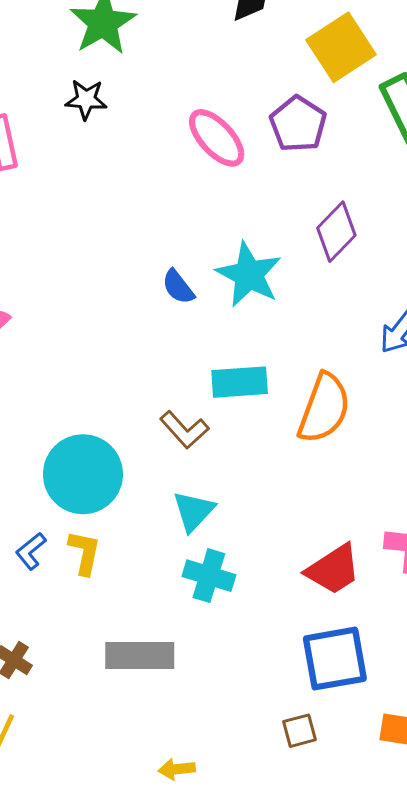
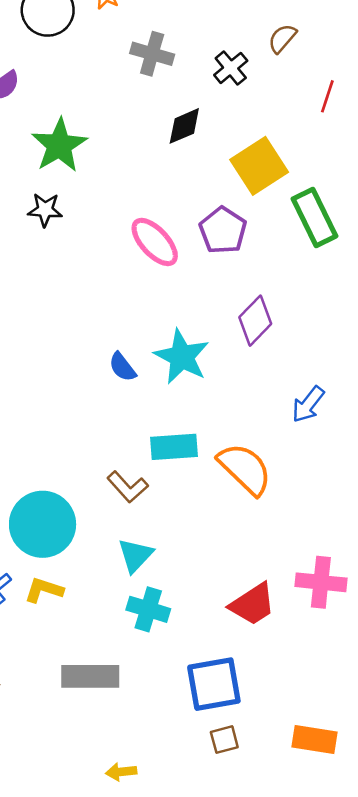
orange semicircle: (324, 408) -> (245, 469), turned -66
yellow L-shape: (85, 553) -> (44, 590), turned -84
blue square: (335, 659) -> (214, 684), moved

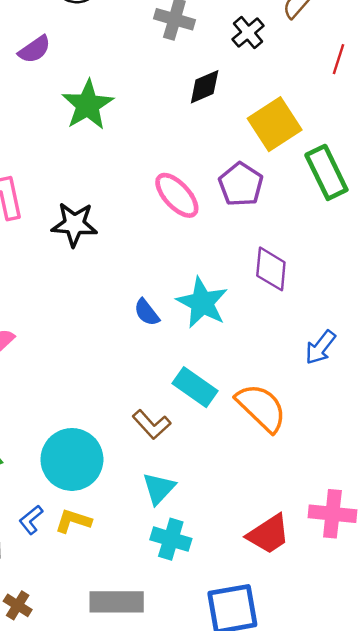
black star: (45, 210) -> (74, 224), moved, size x1.4
purple diamond: (255, 321) -> (271, 269), turned -39
cyan rectangle: (174, 447) -> (195, 387), turned 39

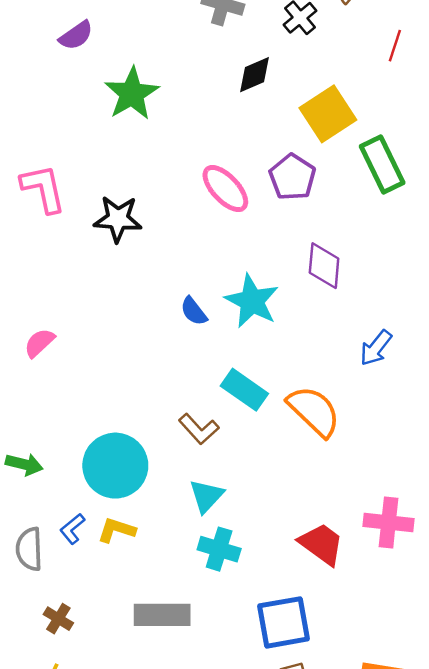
red trapezoid: (269, 534) -> (322, 544), turned -111

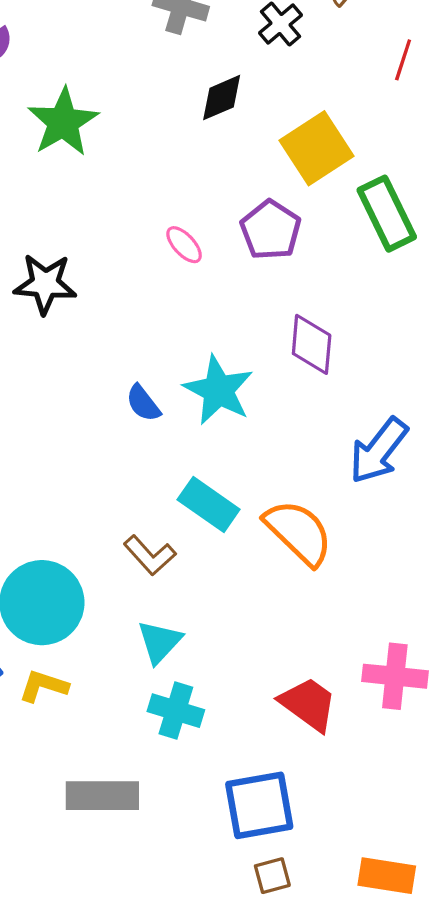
pink ellipse: (225, 189) -> (184, 245), size x0.6
blue arrow: (376, 348) -> (379, 451), size x1.4

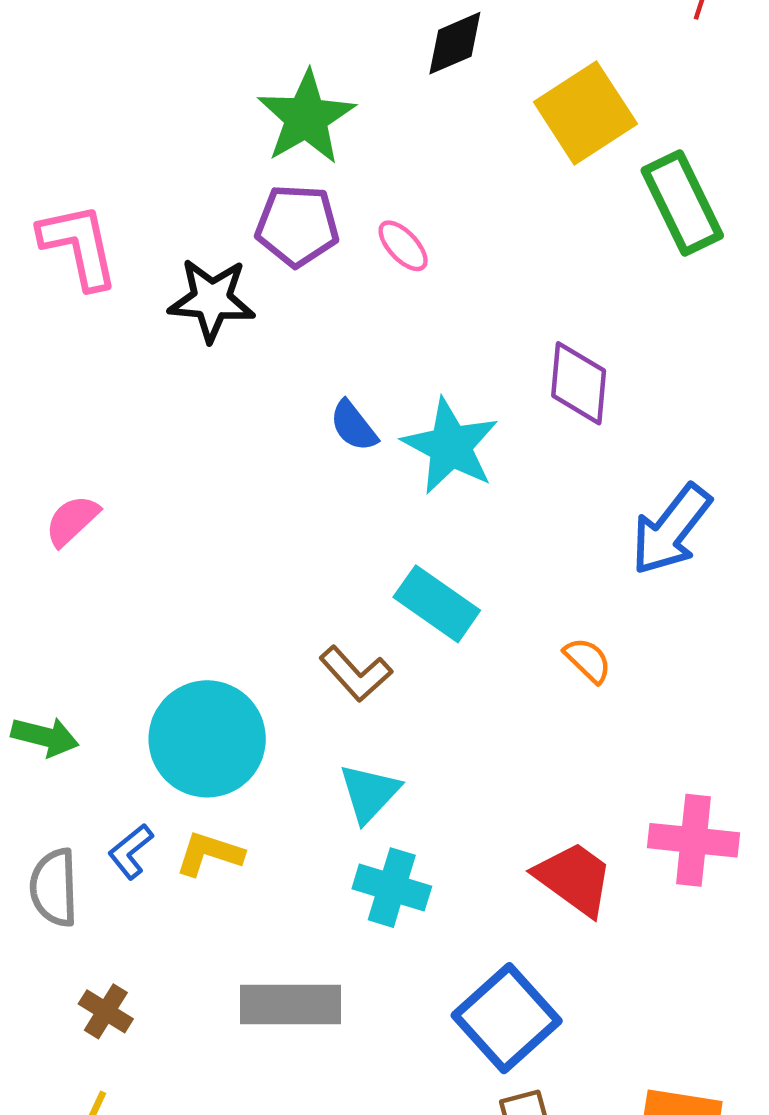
green star: (63, 122) -> (306, 117), moved
purple pentagon: (271, 230) -> (297, 226), moved, turned -30
blue semicircle: (143, 403) -> (353, 426), moved
orange semicircle: (298, 532) -> (588, 660), moved, size x0.5
blue square: (259, 805) -> (507, 1018), turned -32

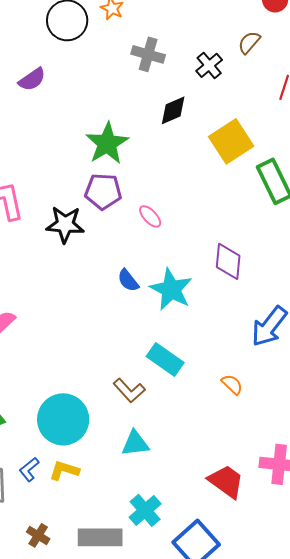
pink ellipse: (403, 246) -> (150, 216), moved
cyan triangle: (369, 793) -> (135, 443), turned 40
cyan cross: (392, 888) -> (145, 510), moved, turned 32
brown cross: (106, 1011) -> (38, 535), moved

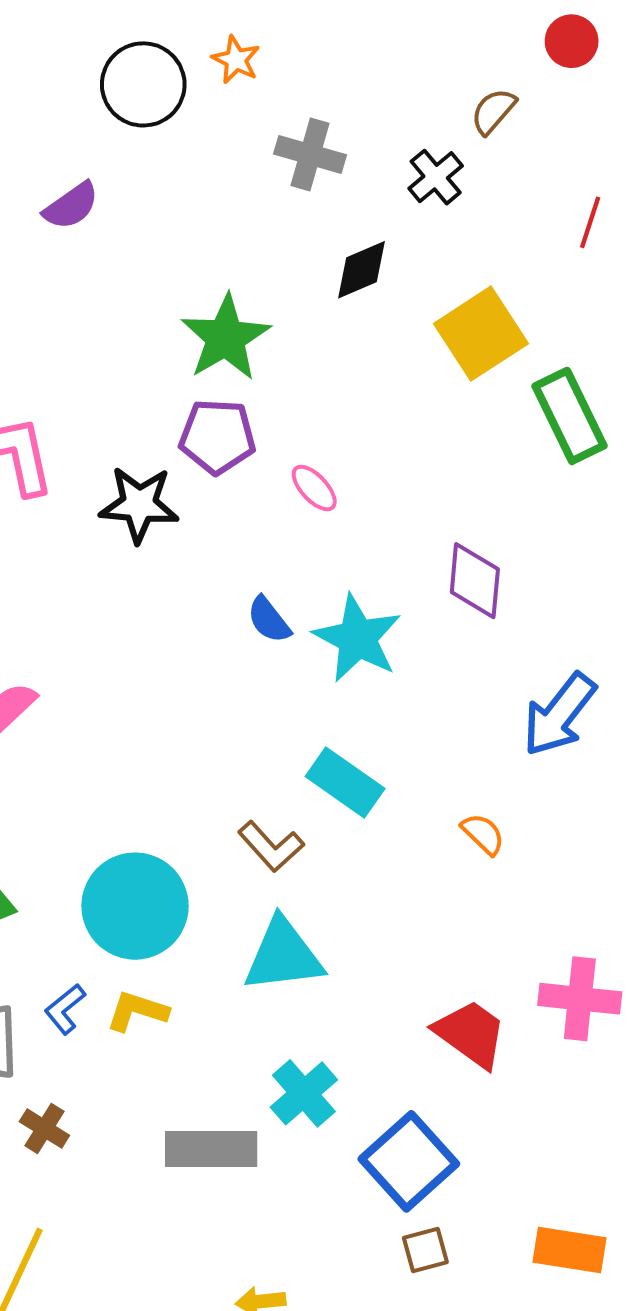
brown semicircle: (249, 42) -> (493, 111), moved
cyan triangle: (135, 443) -> (283, 955), size x1.4
brown cross: (38, 535) -> (44, 1128), moved

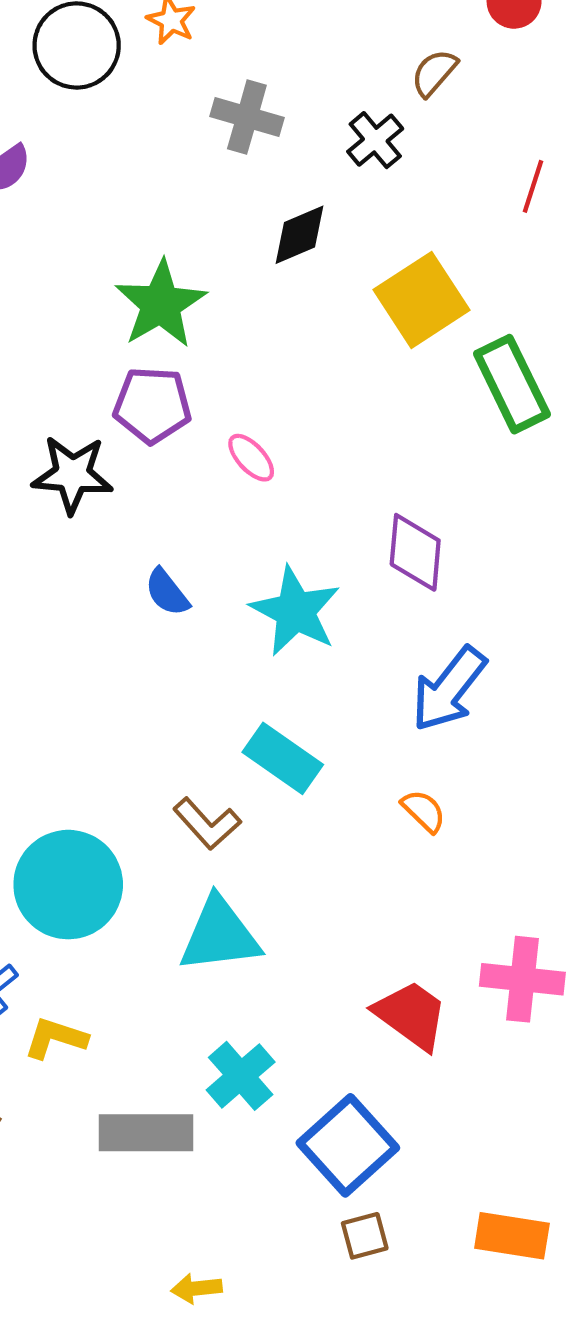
blue semicircle: (269, 620) -> (167, 592), moved
blue arrow: (559, 715) -> (449, 689), moved
yellow L-shape: (137, 1011) -> (56, 1038), moved

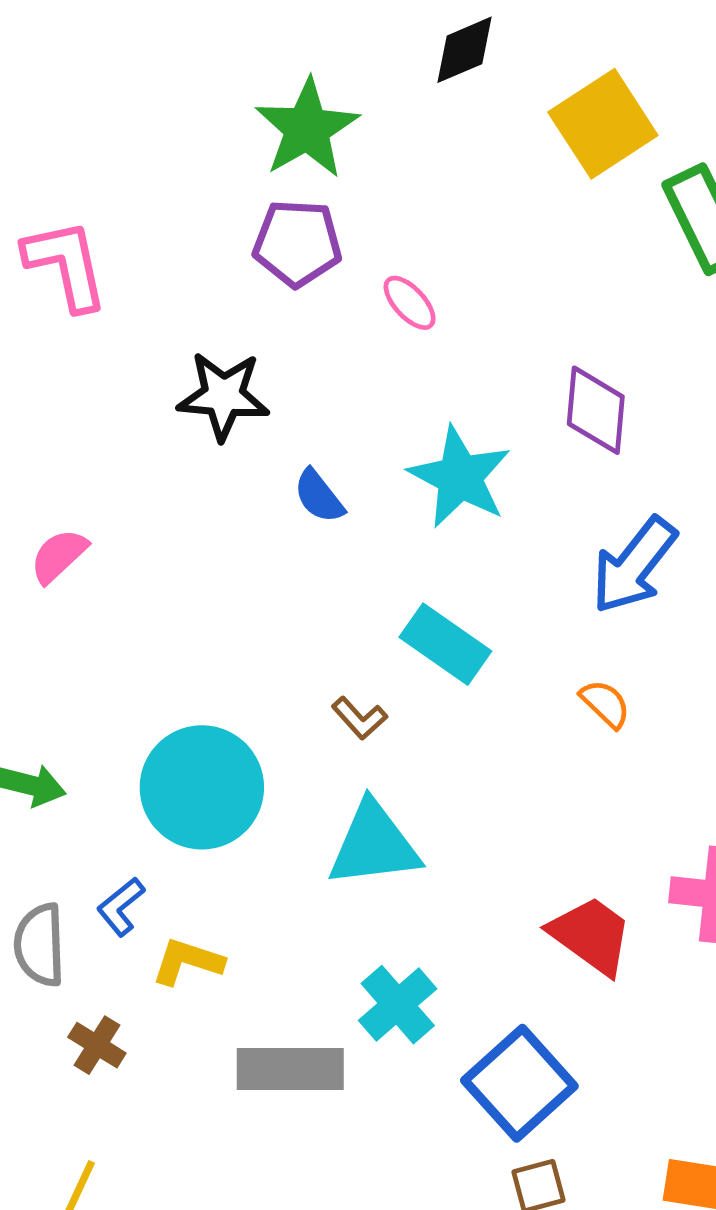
black star: (72, 474) -> (223, 396), moved
blue semicircle: (167, 592) -> (319, 496), moved
brown L-shape: (207, 824) -> (359, 718), size x0.7

